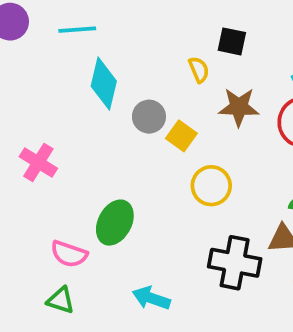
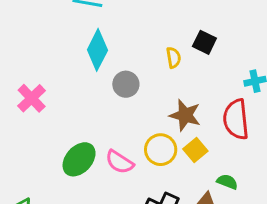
brown star: (239, 107) -> (185, 115), moved
yellow square: (181, 136) -> (195, 150), moved
pink semicircle: (69, 254) -> (120, 162), moved

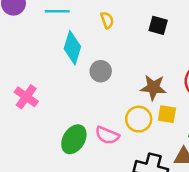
yellow semicircle: (174, 58) -> (107, 20), moved
yellow square: (195, 150) -> (167, 114), turned -30

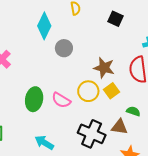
yellow square: (167, 114) -> (112, 91), turned 35
green ellipse: (74, 139) -> (34, 99), turned -30

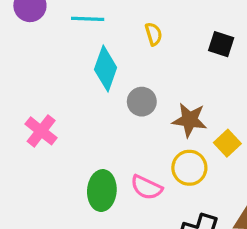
brown star: (104, 68) -> (190, 120), moved
yellow square: (112, 91) -> (227, 143), moved

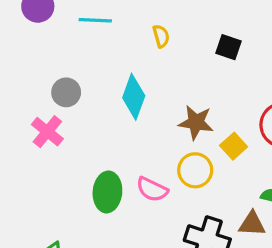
cyan diamond: (106, 69) -> (134, 97), moved
gray circle: (142, 102) -> (66, 92), moved

